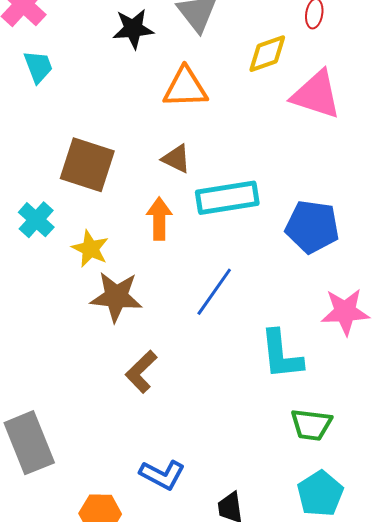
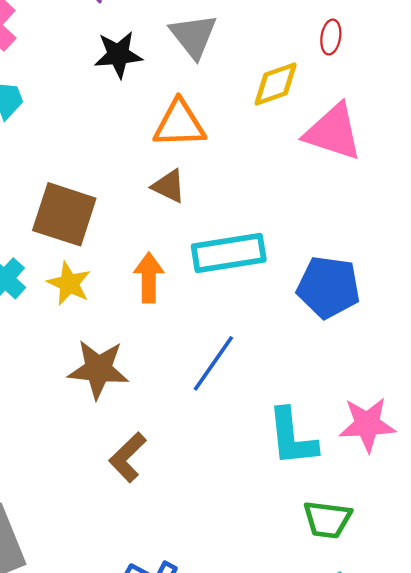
brown triangle: (176, 159) -> (169, 186), moved
yellow star: (90, 249) -> (69, 284), moved
pink star: (345, 312) -> (367, 424), moved

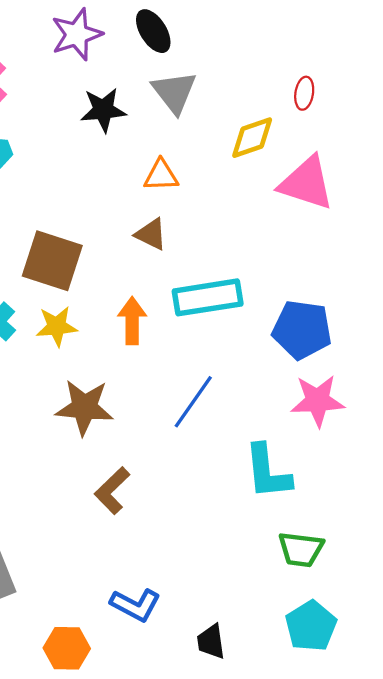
orange triangle: (179, 124) -> (161, 175), size x0.7
yellow star: (69, 284) -> (57, 326), turned -30
pink star: (367, 424) -> (318, 401), moved

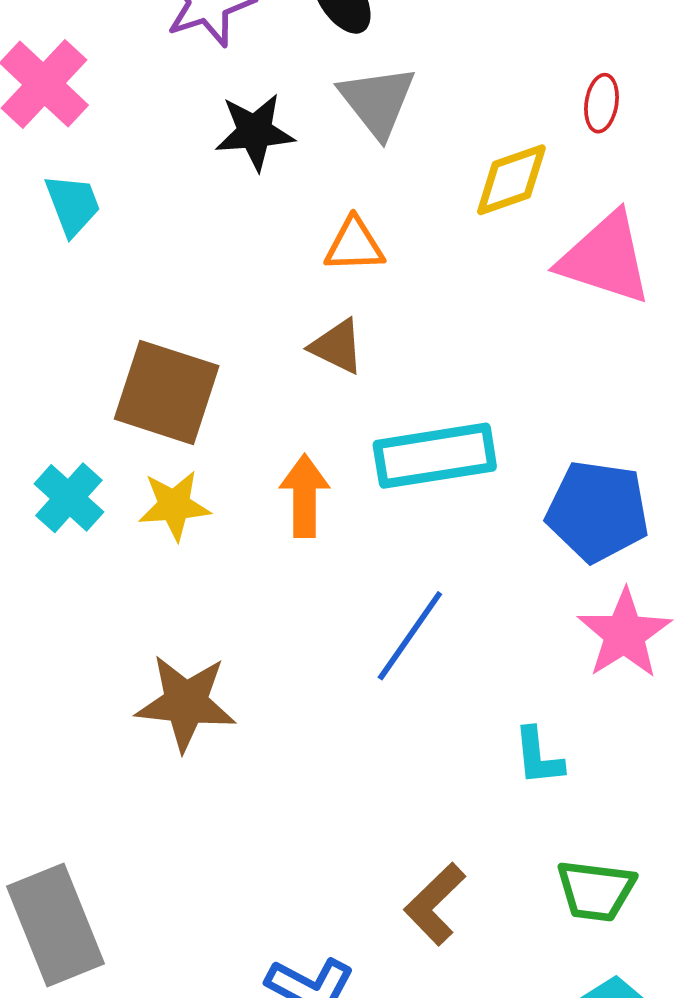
pink star: (318, 401) -> (624, 634), turned -30
brown star: (84, 407) -> (186, 703), moved
cyan L-shape: (268, 472) -> (538, 756), size x0.6
brown L-shape: (112, 491) -> (435, 904), moved

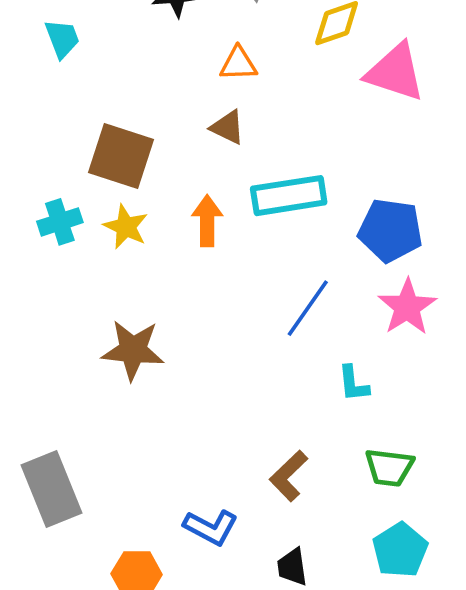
cyan cross: (69, 498) -> (60, 222), turned 30
yellow star: (174, 505) -> (126, 227), turned 30
blue line: (410, 636) -> (308, 308), moved

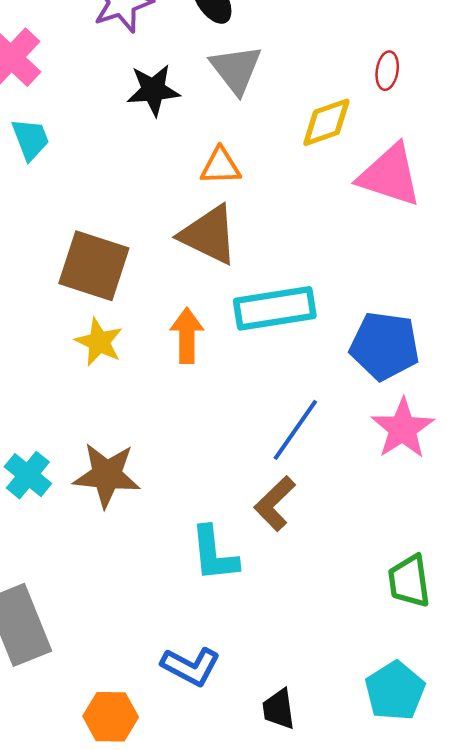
brown triangle: (228, 127) -> (209, 235), size x1.6
cyan cross: (60, 222) -> (28, 475), moved, turned -33
cyan L-shape: (353, 384) -> (214, 554), moved, size x1.4
green trapezoid: (389, 467) -> (409, 581), moved, turned 75
brown L-shape: (289, 476) -> (275, 504), moved

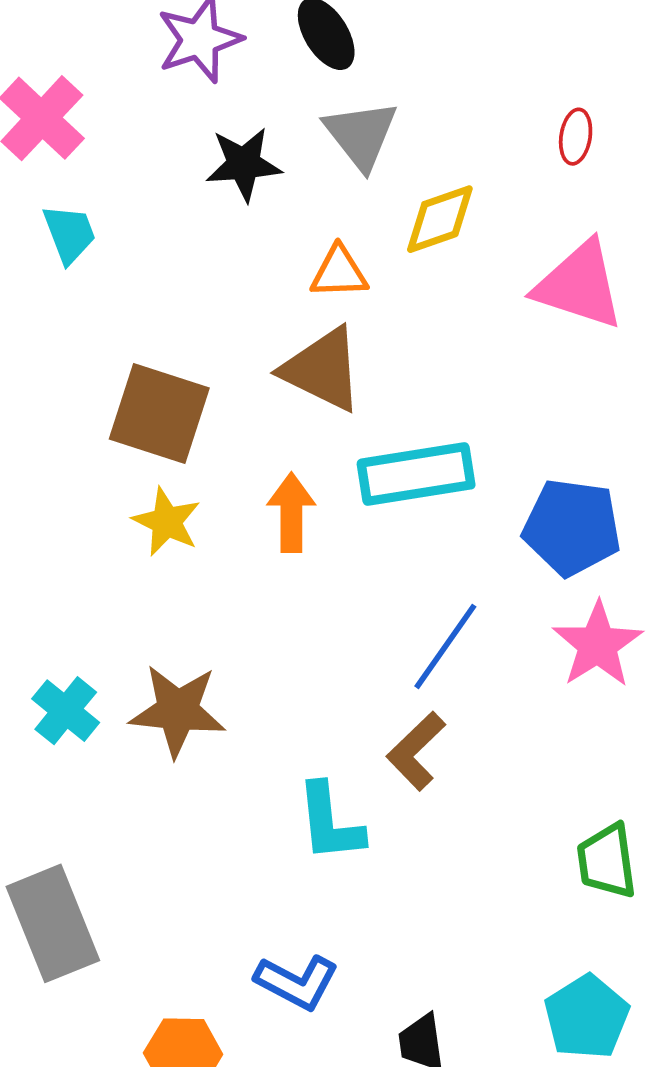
yellow diamond: (326, 122) -> (440, 219), moved

